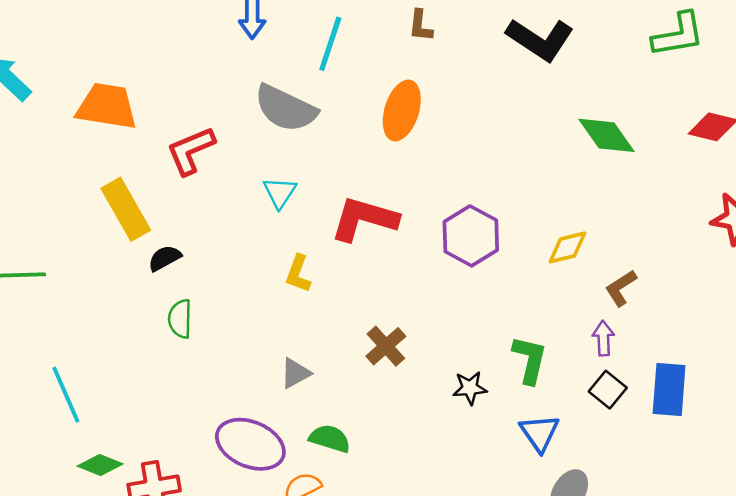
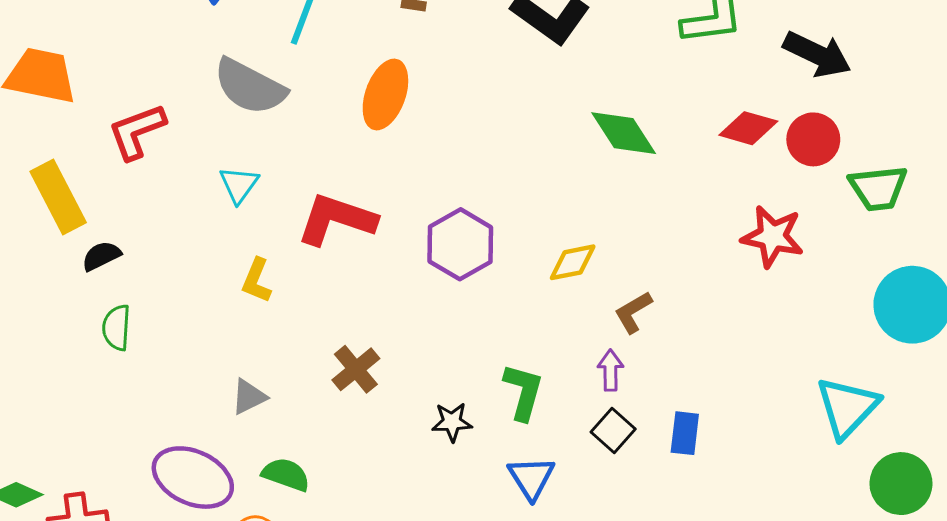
blue rectangle: (669, 390) -> (685, 433), size x0.7

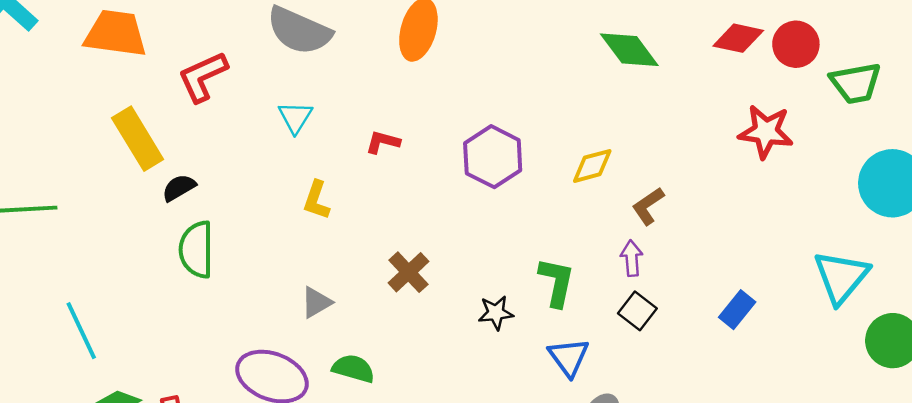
red L-shape: (336, 219) -> (383, 142), size x0.5
green semicircle: (116, 328) -> (196, 250), size x1.4
blue rectangle: (685, 433) -> (737, 310), moved, turned 36

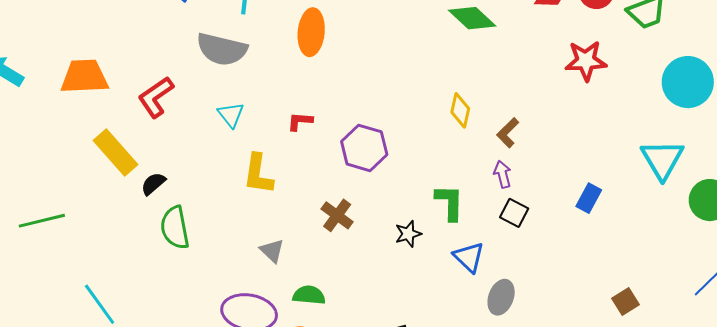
purple hexagon: (493, 157) -> (364, 148), moved
yellow diamond: (592, 166) -> (460, 110), turned -52
yellow L-shape: (316, 200) -> (258, 174), size x1.4
gray triangle: (316, 302) -> (272, 251), turned -36

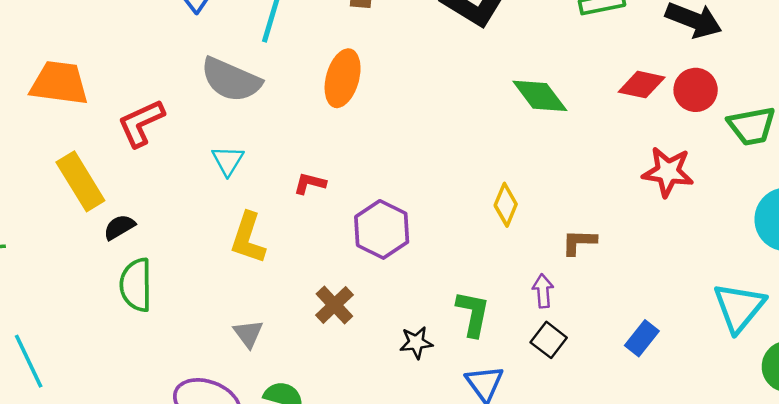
brown L-shape: (508, 133) -> (579, 242), moved, turned 36

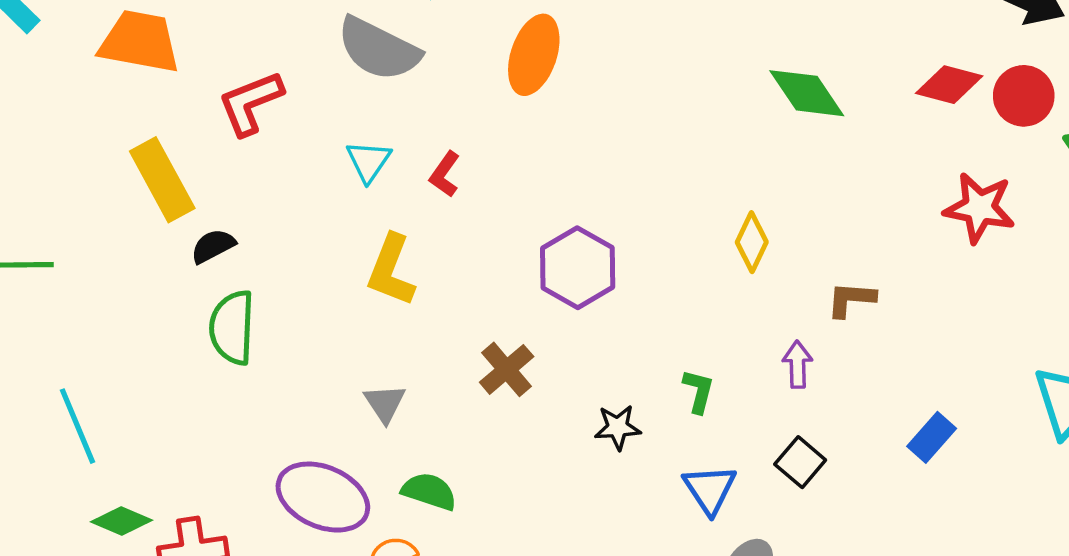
red L-shape: (310, 183) -> (445, 174), moved, turned -72
green L-shape: (473, 314) -> (698, 391), size x0.7
black square: (549, 340) -> (800, 462), moved

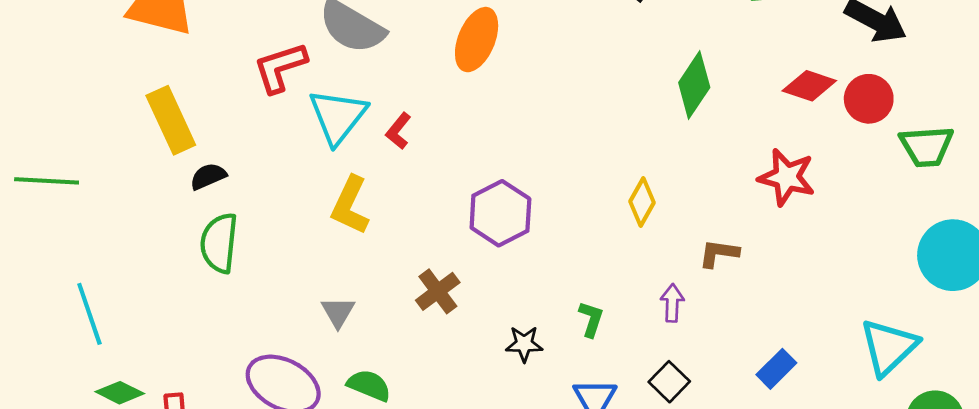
green diamond: (807, 93) -> (694, 85), turned 64
red L-shape: (251, 103) -> (280, 67), moved
cyan triangle: (368, 161) -> (338, 116), size x1.6
red star: (979, 208) -> (787, 177), moved

